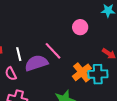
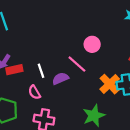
pink circle: (80, 27) -> (92, 44), moved
purple semicircle: (36, 63) -> (60, 79), size x0.7

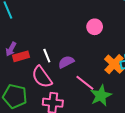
pink line: (77, 64) -> (85, 83), moved
pink semicircle: (34, 92) -> (42, 77), size x1.6

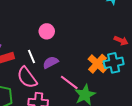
pink circle: (95, 27) -> (47, 31), moved

